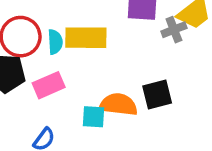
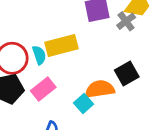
cyan square: (93, 117) -> (84, 103), turned -30

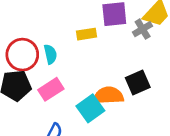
yellow rectangle: (61, 45) -> (87, 34), moved, size x0.6
cyan square: (84, 103) -> (90, 108), size x1.4

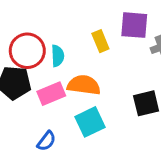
yellow rectangle: (87, 34) -> (100, 41), turned 66
orange semicircle: (108, 95) -> (84, 85), moved

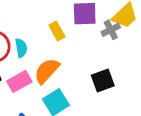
orange semicircle: (84, 85) -> (47, 71), turned -48

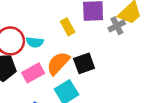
cyan semicircle: (21, 48) -> (35, 42), turned 105
black square: (103, 80) -> (84, 63), moved

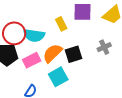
gray cross: (117, 26) -> (104, 47), moved
cyan semicircle: (35, 42) -> (34, 35), size x1.5

